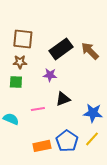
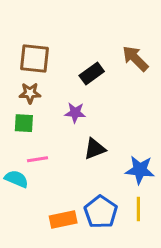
black rectangle: (61, 49) -> (92, 74), size x0.7
brown arrow: (90, 51) -> (135, 58), moved
pink line: (38, 109) -> (37, 159), moved
yellow line: (92, 139) -> (138, 209), turned -42

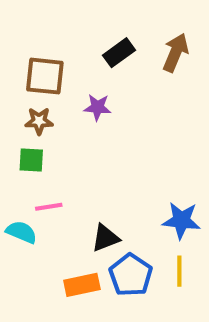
brown arrow: (135, 58) -> (176, 53), moved, turned 68
black rectangle: (92, 74) -> (119, 53), moved
purple star: (75, 113) -> (98, 107), moved
black triangle: (95, 149) -> (105, 238), moved

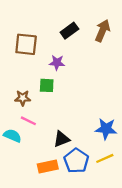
brown star: (39, 121) -> (23, 98), moved
green square: (31, 160) -> (47, 85), moved
pink line: (49, 207) -> (28, 121), turned 35
yellow line: (179, 271) -> (105, 158), turned 66

